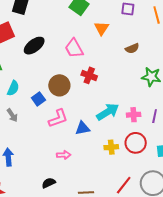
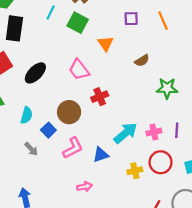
red cross: (89, 75) -> (100, 97), turned -35
cyan semicircle: (13, 88) -> (26, 115), moved
gray arrow: (12, 115) -> (31, 149), moved

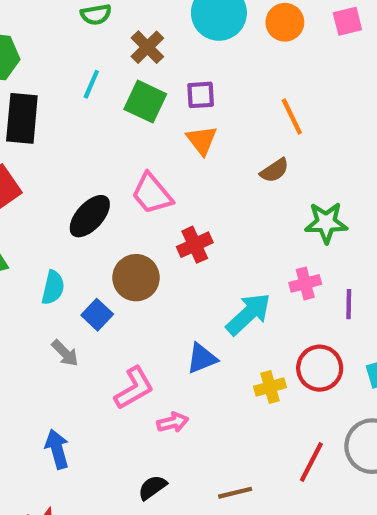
purple square: (131, 19) -> (201, 95), moved
orange line: (163, 21) -> (292, 116), moved
black ellipse: (35, 73) -> (90, 216), moved
pink cross: (154, 132) -> (305, 283), moved
pink L-shape: (73, 148) -> (134, 388), moved

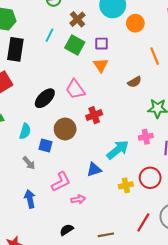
orange circle: (285, 22) -> (135, 23), moved
orange line: (292, 116) -> (155, 56), moved
blue square: (97, 315) -> (45, 146), turned -32
blue arrow: (57, 449) -> (30, 199), moved

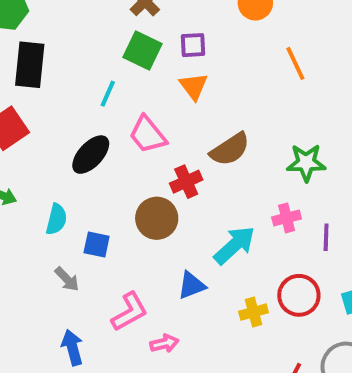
cyan line: (50, 35) -> (108, 94), moved
brown semicircle: (134, 82) -> (230, 149), moved, size x1.5
brown circle: (65, 129) -> (157, 218), moved

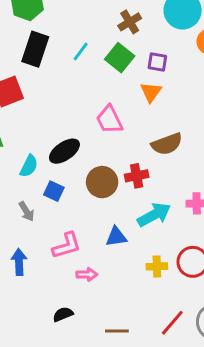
cyan line: (108, 94) -> (81, 51), moved
black ellipse: (91, 155) -> (64, 151), moved
red cross: (186, 182) -> (137, 176), moved

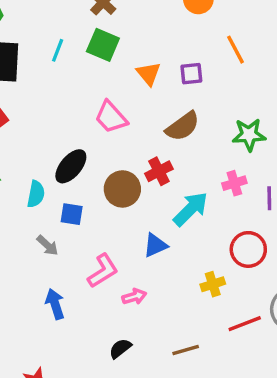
purple square: (157, 62) -> (191, 74), moved
yellow cross: (157, 266) -> (213, 284), moved
red line: (172, 323) -> (245, 324), turned 44

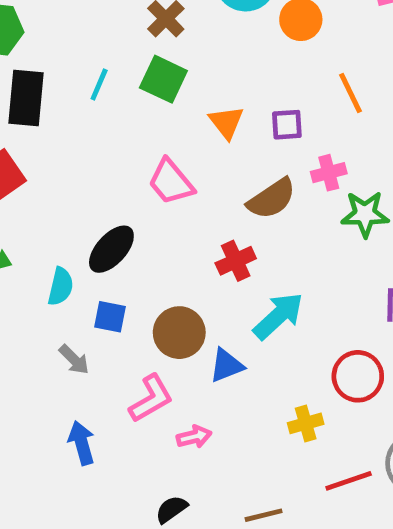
pink cross: (234, 183) -> (329, 173), moved
brown circle: (122, 189) -> (179, 333), moved

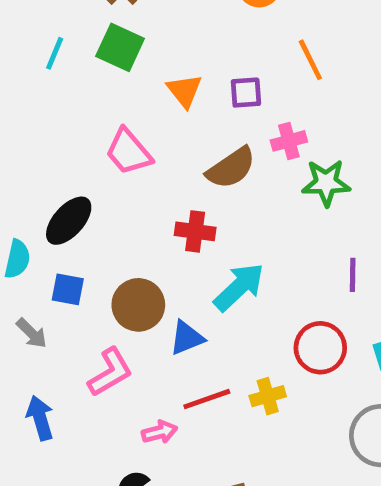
red cross: (236, 261) -> (195, 231), turned 33
pink arrow: (194, 437) -> (160, 432), moved
red line: (349, 481) -> (207, 399), moved

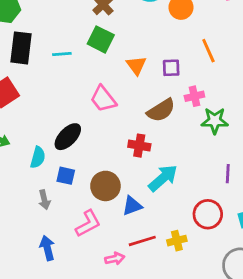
cyan line: (55, 53) -> (62, 54), moved, turned 60
gray arrow: (32, 333) -> (44, 200), turned 30

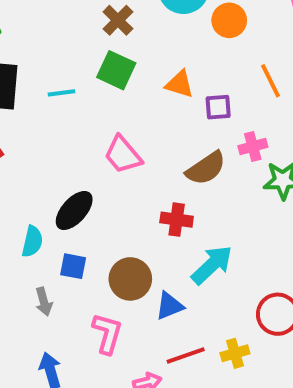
orange triangle: (136, 65) -> (180, 84), moved, turned -35
pink L-shape: (88, 224) -> (107, 333), turned -44

